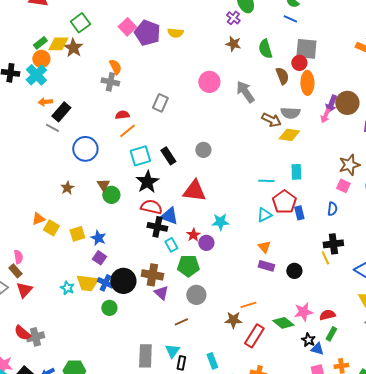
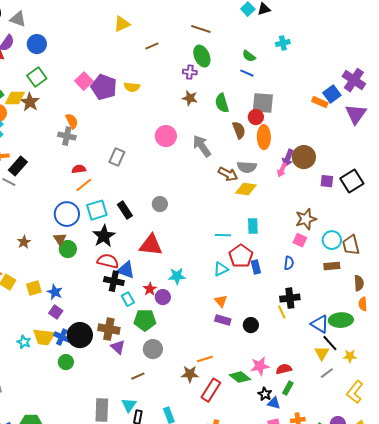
purple cross: (233, 18) -> (190, 72), turned -32
blue circle: (85, 149) -> (67, 214), moved

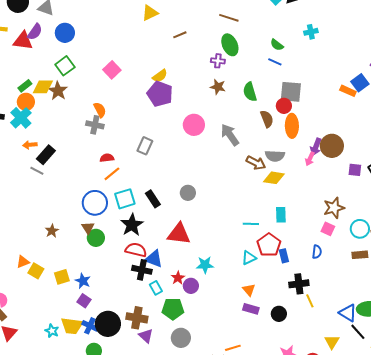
purple pentagon: (104, 87) -> (160, 94), moved
yellow semicircle: (132, 87) -> (160, 76), turned -42
black cross: (290, 298) -> (299, 284), moved
yellow triangle: (322, 353) -> (332, 342), moved

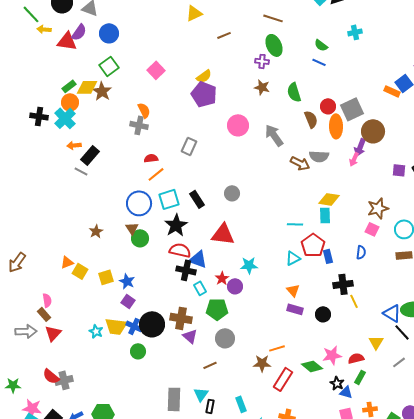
gray square: (291, 92) -> (352, 109), moved, turned -30
brown circle: (332, 146) -> (373, 131), moved
yellow diamond: (274, 178) -> (329, 199), moved

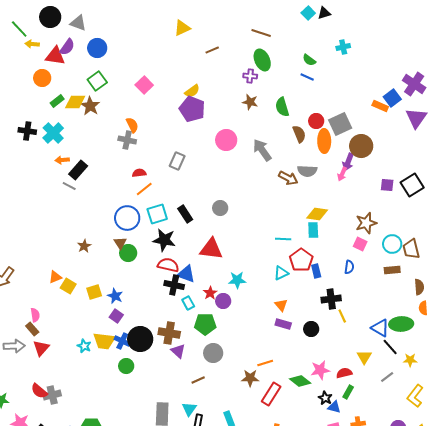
orange circle: (70, 102) -> (42, 78), moved
black star: (176, 225) -> (164, 240), turned -30

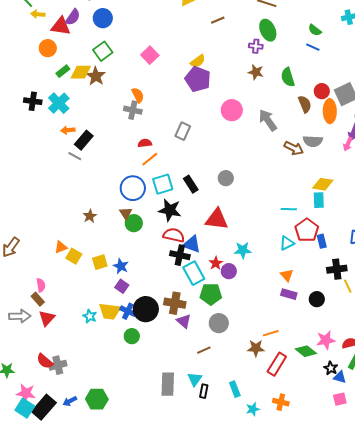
cyan rectangle: (188, 303) -> (194, 273), size x1.6

